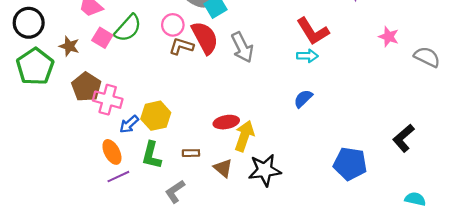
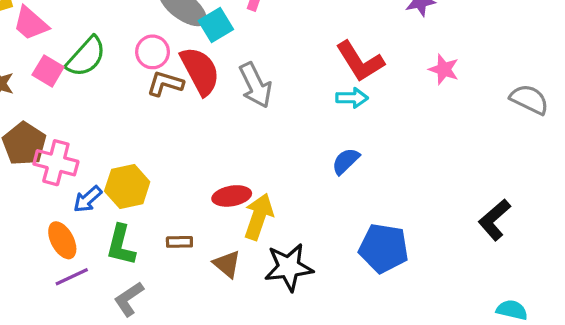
pink star: (389, 37) -> (444, 69), moved
blue pentagon: (350, 164) -> (384, 248), moved
gray L-shape: (175, 192) -> (129, 299), moved

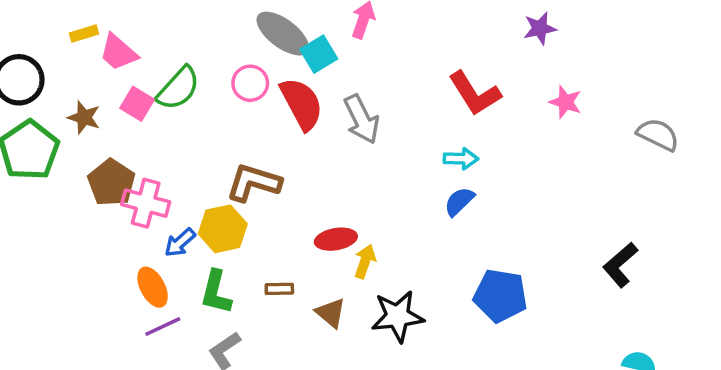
brown L-shape: (165, 84) -> (254, 183), moved, size x1.4
cyan arrow: (352, 98) -> (461, 159), moved
yellow arrow: (259, 217) -> (365, 261), size x0.7

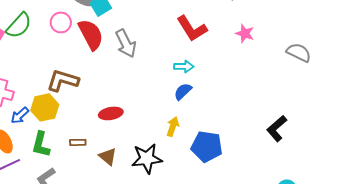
yellow arrow: (365, 261) -> (173, 126), moved

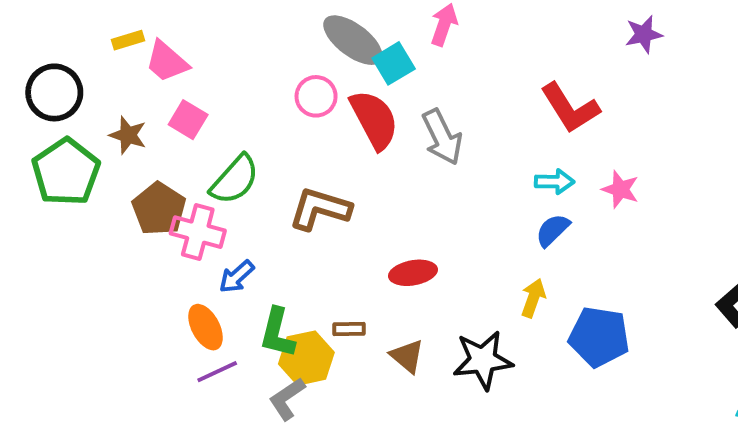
green semicircle: (19, 25) -> (235, 180), moved
pink star: (245, 33) -> (620, 189), moved
yellow hexagon: (45, 107) -> (306, 358), moved

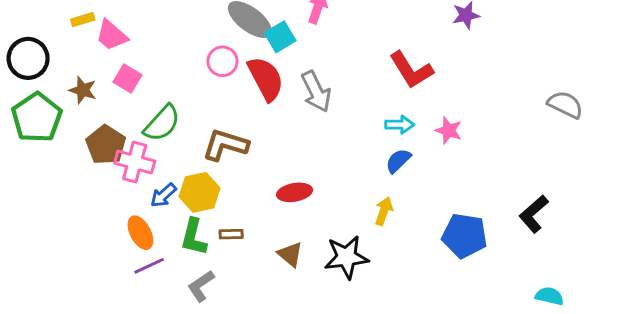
brown rectangle: (349, 329) -> (231, 234), moved
blue pentagon: (599, 337) -> (464, 236), moved
yellow hexagon: (306, 358) -> (199, 192), moved

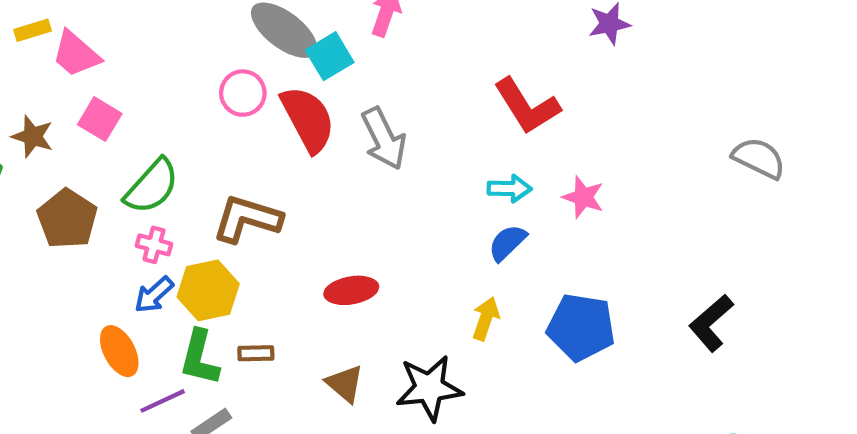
pink cross: (135, 162) -> (154, 245), moved, size x0.6
blue pentagon: (464, 236) -> (581, 327), moved
purple line: (149, 266) -> (163, 401), moved

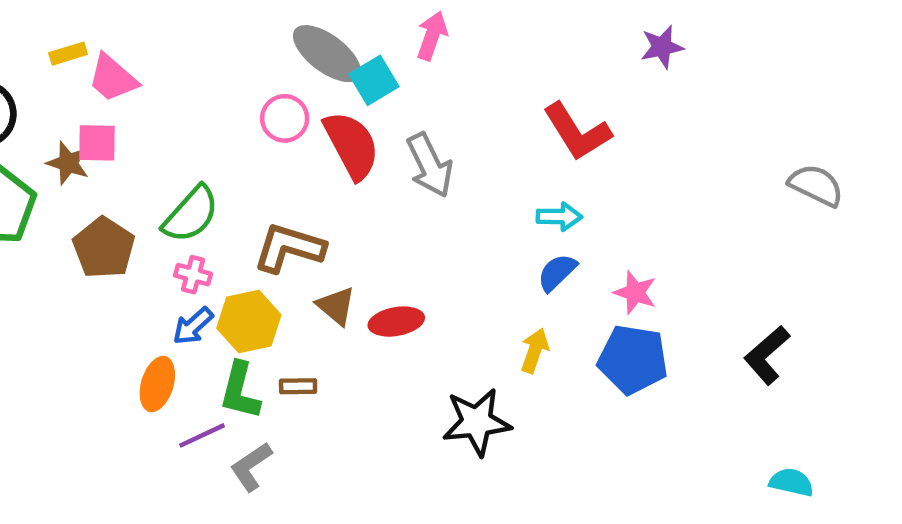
pink square: (100, 119) -> (97, 143), moved, turned -30
pink star: (583, 197) -> (635, 293), moved
orange ellipse: (119, 351) -> (157, 384), turned 45
brown triangle: (345, 384) -> (336, 306), moved

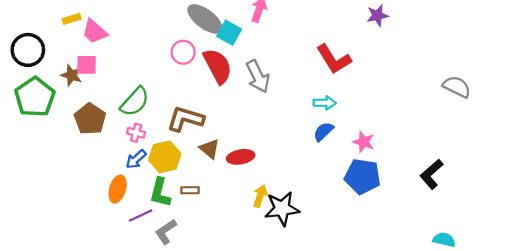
cyan square: (374, 80) -> (229, 33), turned -30
yellow arrow: (535, 351) -> (260, 196), moved

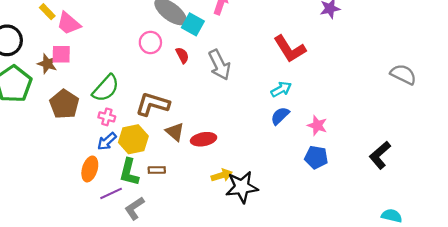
yellow rectangle: (72, 19) -> (47, 12), turned 63
red semicircle: (218, 66) -> (182, 55), size x0.5
cyan arrow: (325, 103) -> (281, 89), turned -30
blue pentagon: (362, 176) -> (316, 157), size x0.7
yellow arrow: (260, 196) -> (222, 175), turned 54

